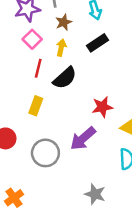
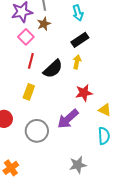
brown star: (64, 22) -> (44, 24), moved
yellow arrow: (61, 48) -> (77, 62), moved
gray star: (95, 194) -> (78, 165), turned -30

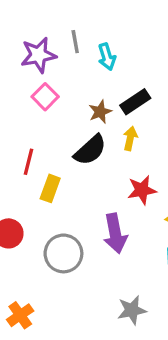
cyan arrow: (78, 13) -> (107, 57), moved
brown star: (44, 24) -> (100, 112), moved
red line: (31, 61) -> (28, 162), moved
purple arrow: (68, 119) -> (115, 233), turned -60

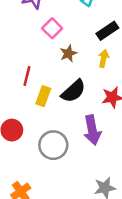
pink square: (45, 97) -> (52, 28), moved
brown star: (100, 112) -> (68, 53), moved
black semicircle: (90, 150) -> (73, 91), moved

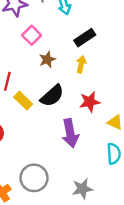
yellow rectangle: (43, 96) -> (23, 101), turned -66
gray circle: (53, 145) -> (34, 178), moved

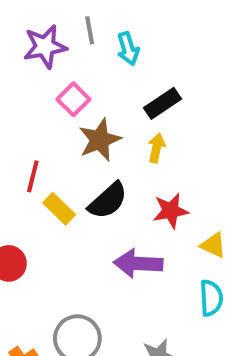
brown star: (47, 59) -> (100, 140), size x1.5
purple arrow: (70, 133) -> (138, 263), turned 104

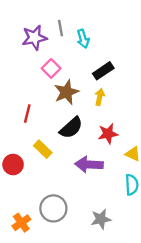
yellow rectangle: (59, 209) -> (43, 149), moved

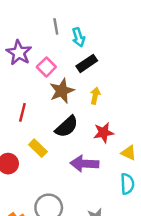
purple star: (34, 38) -> (19, 53), moved, turned -30
black rectangle: (103, 71) -> (87, 63), moved

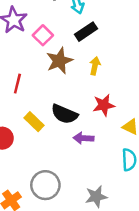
black semicircle: (67, 127) -> (64, 114), moved, turned 65
purple arrow: (84, 164) -> (83, 138), size x0.7

